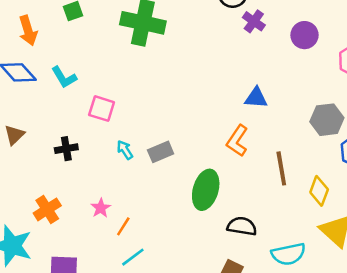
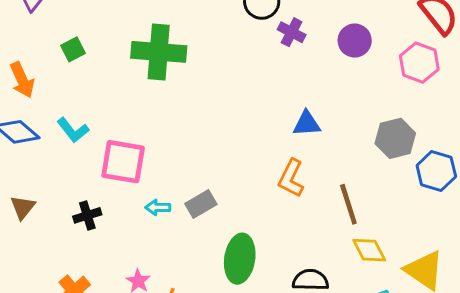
pink square: (102, 109) -> (123, 162), size x1.4
cyan arrow: (125, 150) -> (158, 207), turned -48
green ellipse: (206, 190) -> (240, 259), moved
yellow diamond: (319, 191) -> (369, 250), moved, turned -40

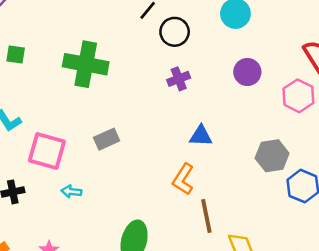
purple cross: (292, 32) -> (179, 79), moved, turned 35
green square: (73, 49) -> (16, 55), turned 30
gray rectangle: (201, 204) -> (107, 139), moved
brown line: (348, 204) -> (206, 216), moved

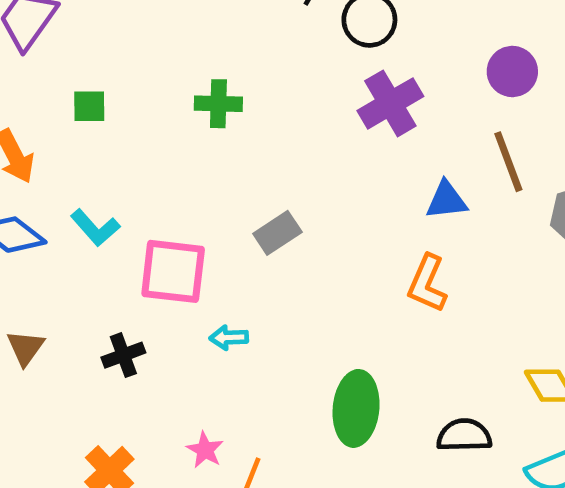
green cross: (86, 64) -> (218, 104), size x0.6
purple cross: (179, 79) -> (390, 103), size x1.5
brown line: (206, 216) -> (508, 162), moved

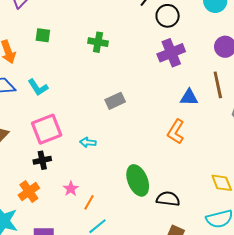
pink square: (173, 271) -> (47, 129), moved, turned -36
black cross: (123, 355) -> (42, 160), moved
green ellipse: (356, 408) -> (138, 180), turned -36
black semicircle: (464, 435) -> (168, 199), moved

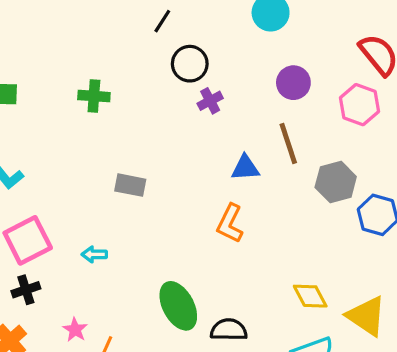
black circle: (168, 16) -> (190, 64), moved
purple cross: (171, 53) -> (210, 101), size x0.6
gray rectangle: (115, 101) -> (130, 185), turned 42

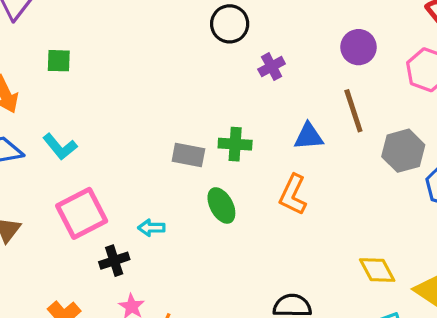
black circle: (190, 64) -> (230, 24), moved
green cross: (94, 96) -> (235, 144), moved
black cross: (26, 290) -> (114, 261), moved
green ellipse: (178, 306) -> (221, 205), moved, size x0.7

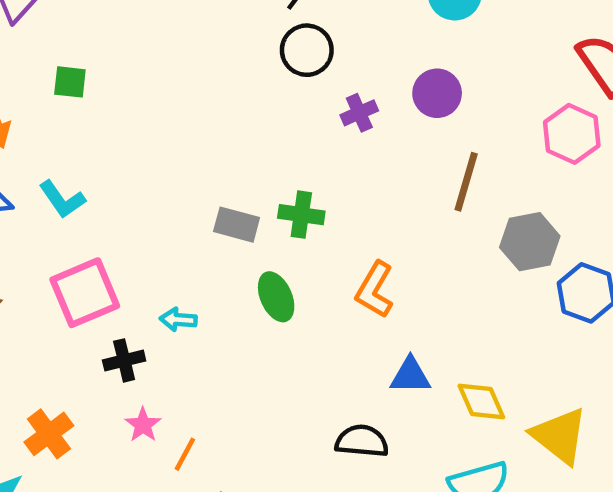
purple circle: (359, 47) -> (437, 93), moved
brown line: (353, 111) -> (466, 182), turned 30
blue triangle: (309, 136) -> (410, 376), moved

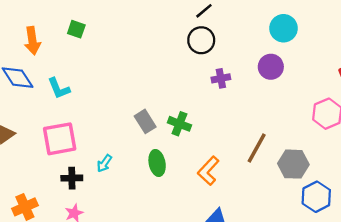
purple circle: (437, 93) -> (271, 67), moved
brown line: (466, 182) -> (257, 148), moved
gray rectangle: (237, 225) -> (145, 121), turned 30
cyan arrow: (178, 320) -> (104, 163), turned -72

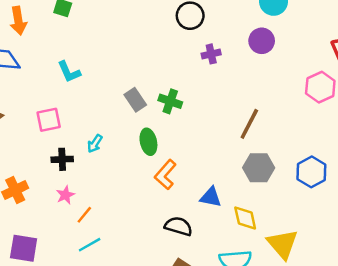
cyan L-shape: (59, 88) -> (69, 72), moved
pink square: (60, 139) -> (49, 120), size x0.7
gray hexagon: (293, 164) -> (259, 168), moved
orange L-shape: (208, 171) -> (165, 175), moved

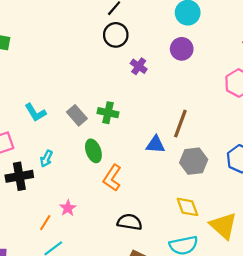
purple cross: (211, 54) -> (139, 66), turned -35
cyan L-shape: (69, 72) -> (35, 113), moved
black cross: (62, 159) -> (19, 176), size x1.4
pink star: (65, 195) -> (68, 208), moved
blue triangle: (211, 197) -> (155, 144), moved

